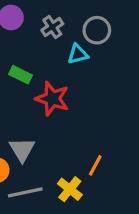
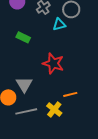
red star: (52, 99) -> (53, 63), moved
orange line: (95, 165) -> (70, 94), turned 48

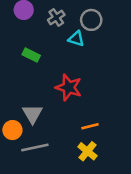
cyan triangle: (59, 24) -> (76, 39), turned 32
yellow cross: (54, 109) -> (87, 151), moved

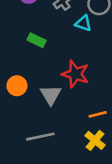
gray triangle: (32, 114) -> (51, 95), moved
orange circle: (12, 130) -> (17, 86), moved

